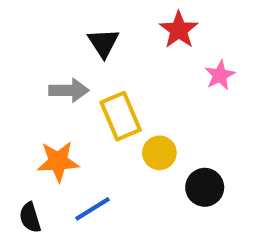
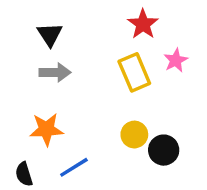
black triangle: (103, 43) -> (50, 34), moved
yellow rectangle: (121, 116) -> (134, 72), moved
yellow circle: (159, 153) -> (134, 135), moved

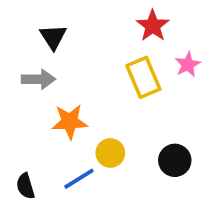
gray arrow: (55, 72) -> (38, 79), moved
orange star: (46, 129) -> (70, 122), moved
yellow circle: (134, 135) -> (110, 153), moved

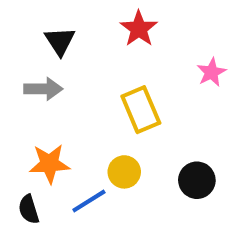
red star: (153, 26) -> (139, 29), moved
yellow rectangle: (143, 77) -> (141, 110), moved
orange star: (70, 122) -> (50, 164), moved

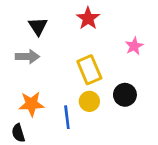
yellow circle: (124, 172) -> (89, 101), moved
black circle: (197, 180) -> (125, 95), moved
blue line: (89, 201) -> (67, 117), moved, turned -65

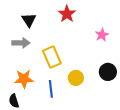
yellow rectangle: (89, 70) -> (52, 57), moved
black circle: (125, 95) -> (108, 72), moved
yellow circle: (89, 101) -> (76, 78), moved

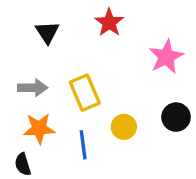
pink star: (102, 35) -> (166, 57), size x1.5
gray arrow: (21, 43) -> (33, 88), moved

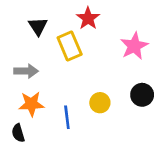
yellow rectangle: (85, 93) -> (70, 46), moved

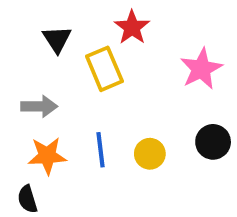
blue line: (67, 117) -> (100, 150), moved

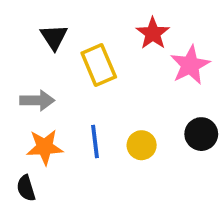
red star: (132, 27) -> (153, 33), moved

